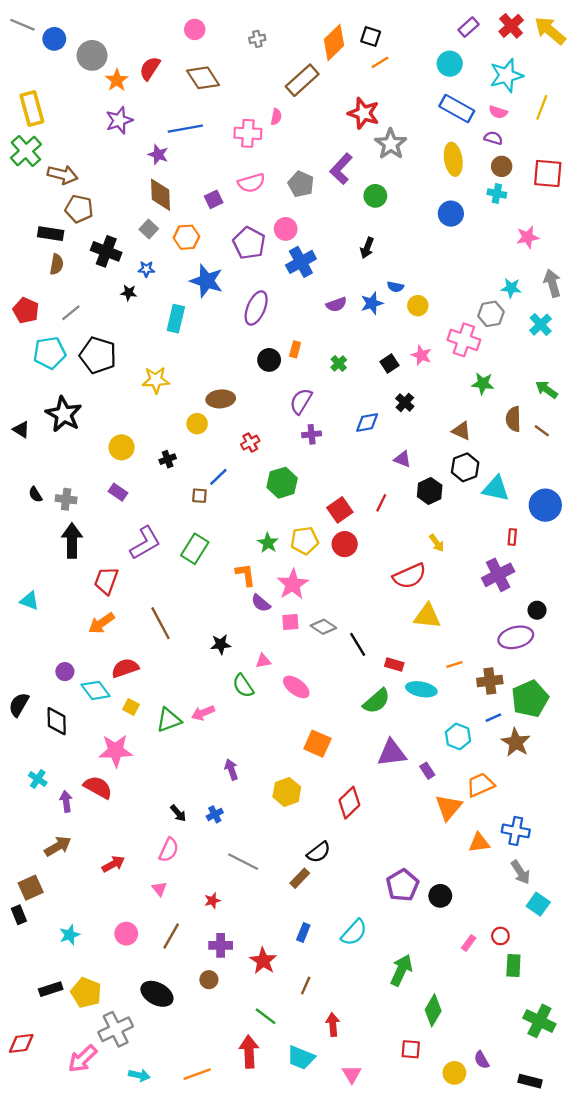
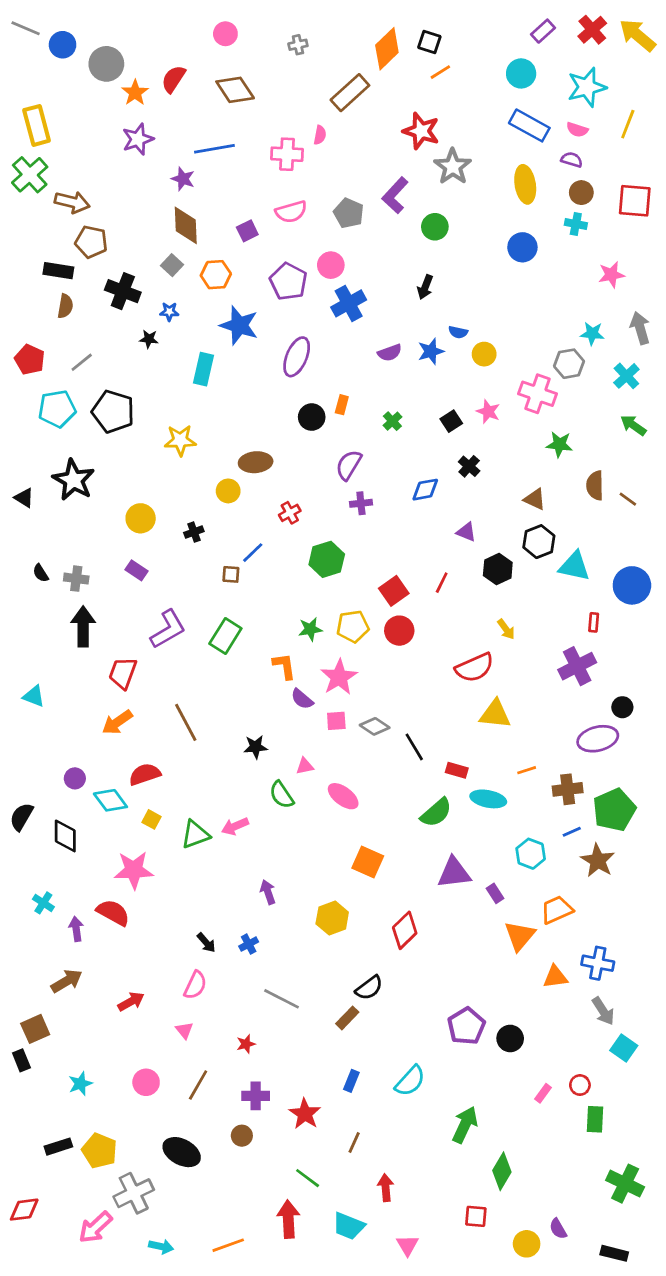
green arrow: (546, 389) -> (633, 425), moved
green star: (268, 543) -> (310, 629), turned 30

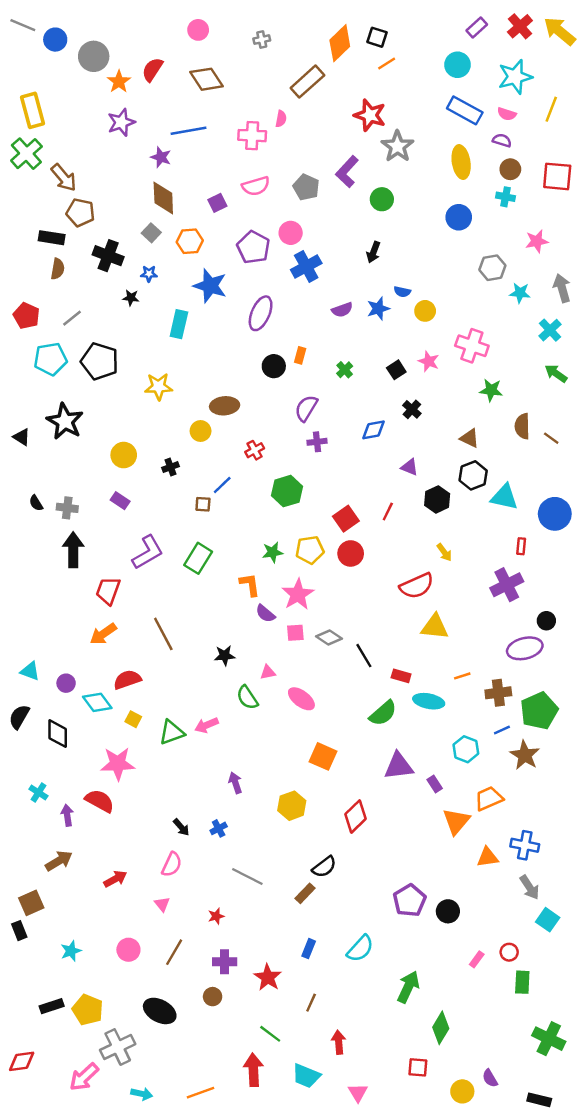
brown arrow: (72, 202) -> (64, 178), turned 36
gray hexagon: (569, 364) -> (492, 268), moved
cyan triangle: (34, 696) -> (30, 671), moved

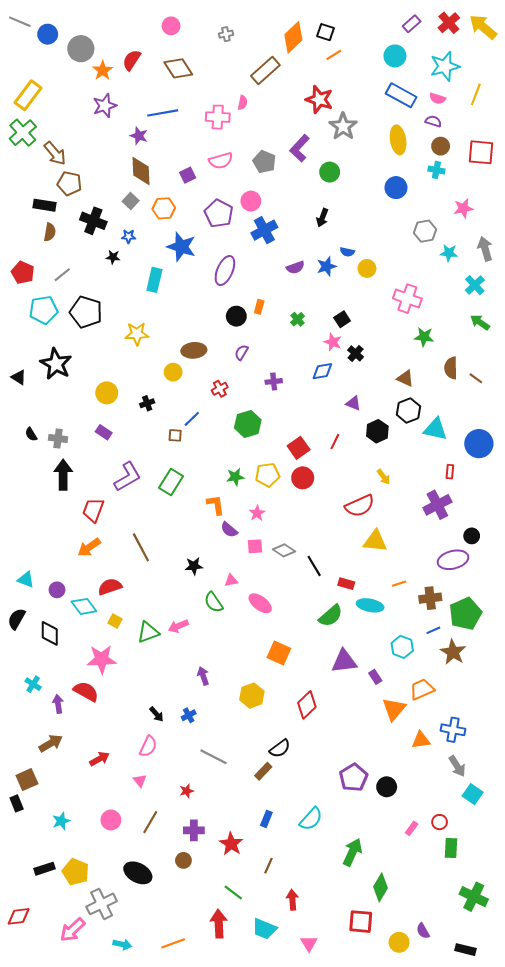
yellow rectangle: (32, 110) -> (28, 95), turned 52
pink star: (429, 361) -> (333, 342), moved
purple semicircle: (306, 408) -> (242, 352), moved, size x0.7
pink star: (298, 594) -> (257, 513), size x0.6
red square: (418, 1067) -> (361, 922), size x1.4

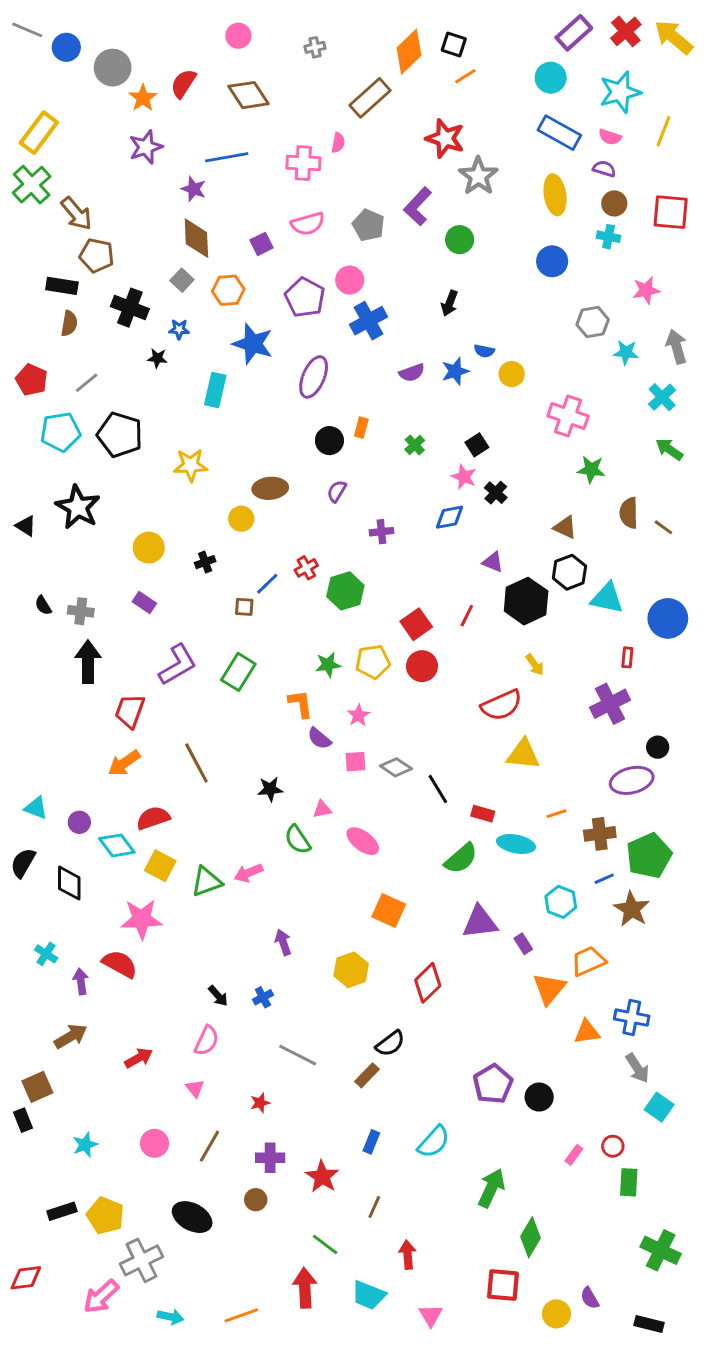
purple rectangle: (412, 24) -> (574, 33), size x1.4
red cross: (220, 389) -> (306, 568), moved
black hexagon: (377, 431) -> (526, 601), size x1.4
yellow square: (115, 621) -> (160, 866), size x1.5

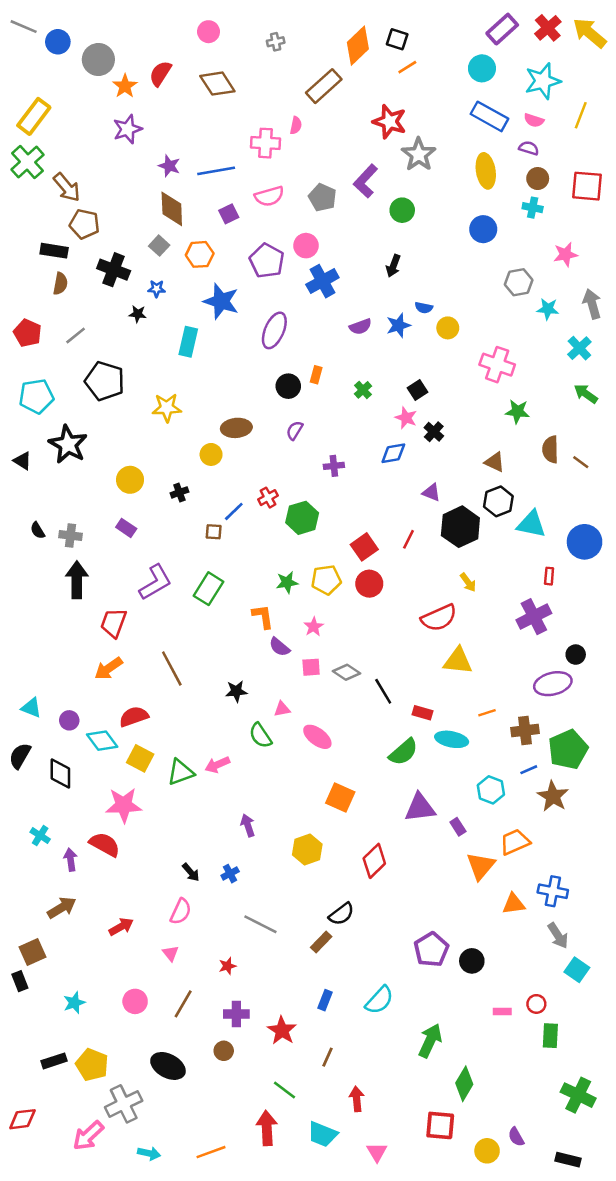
blue line: (227, 157) -> (216, 171), moved
cyan pentagon: (61, 432) -> (36, 396), moved
pink rectangle: (574, 1155) -> (502, 1012), turned 54

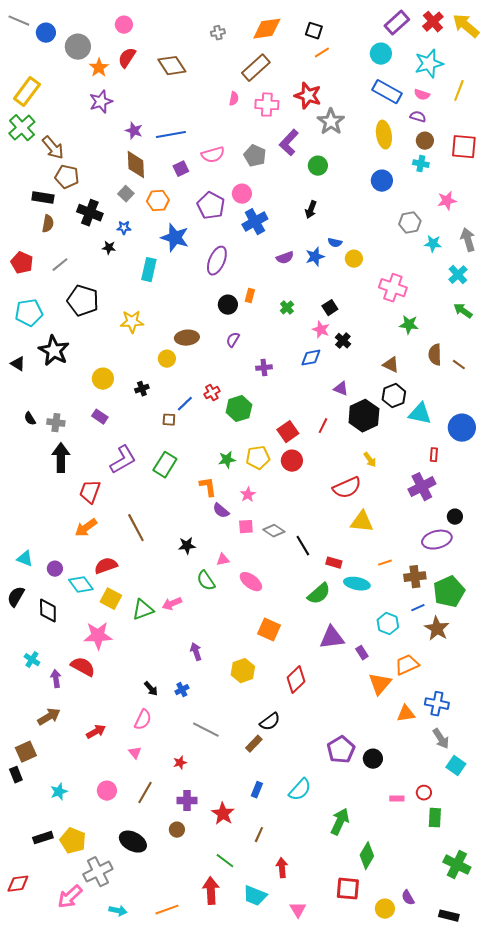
pink circle: (209, 32) -> (124, 25), moved
orange diamond: (358, 46) -> (267, 29), moved, turned 36
pink cross: (265, 143) -> (267, 105), moved

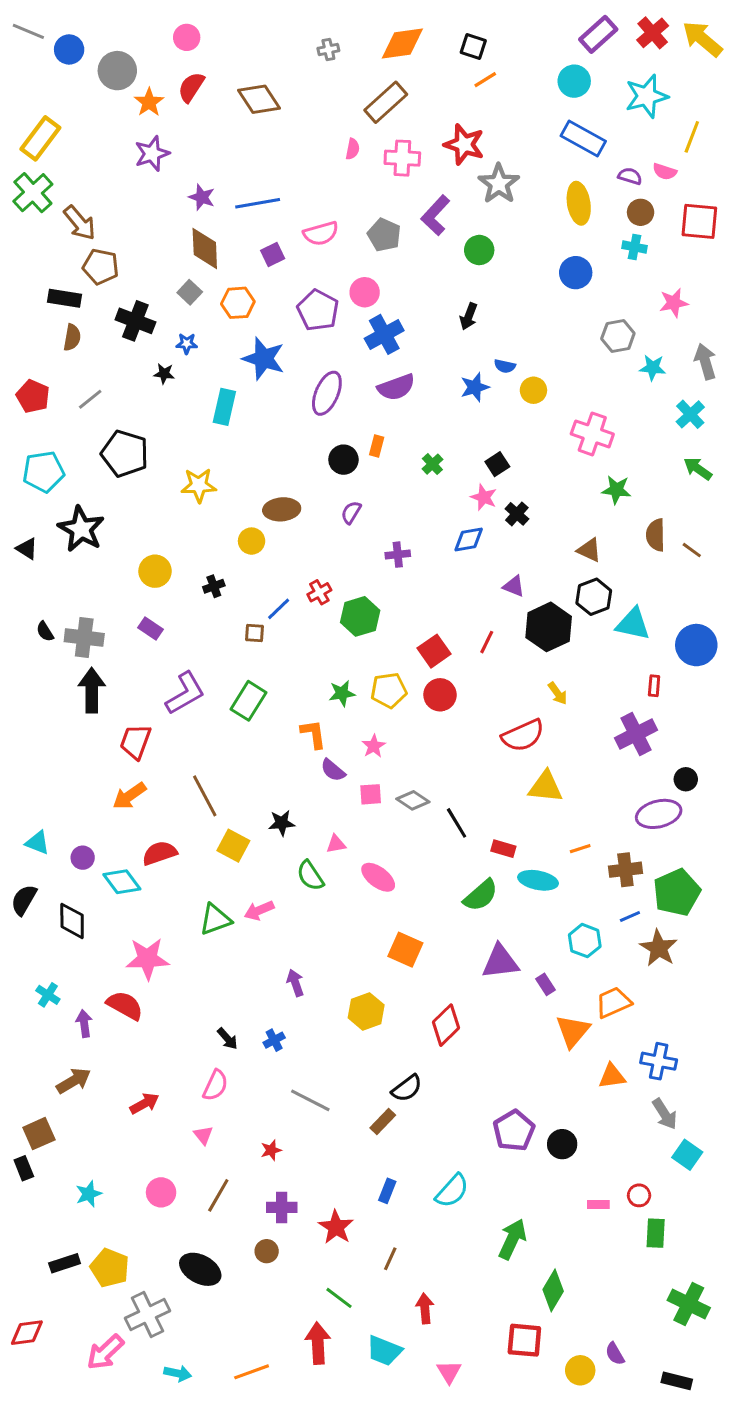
pink semicircle: (422, 95) -> (665, 172), moved
purple semicircle: (285, 258) -> (396, 387), moved, size x1.4
gray cross: (56, 423) -> (84, 638), size x1.4
yellow square: (111, 599) -> (233, 846), moved

